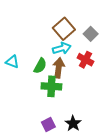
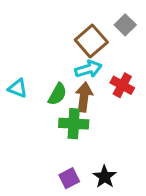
gray square: (91, 34) -> (125, 25), moved

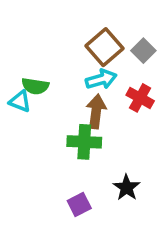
gray square: (125, 25) -> (143, 51), moved
green semicircle: (57, 94) -> (35, 86), moved, turned 70
black star: (105, 177) -> (127, 188), moved

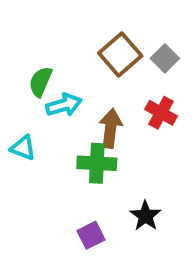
cyan arrow: (101, 79) -> (64, 105), moved
green semicircle: (35, 86) -> (40, 82), moved, turned 104
cyan triangle: (20, 101) -> (23, 148), moved

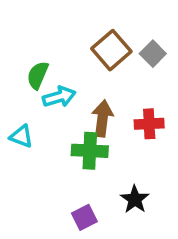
red cross: (161, 113) -> (149, 124), moved, turned -32

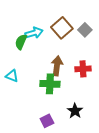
cyan arrow: (59, 97) -> (34, 33), moved

